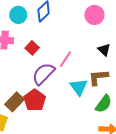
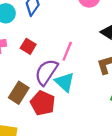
cyan triangle: (79, 87) -> (65, 82), moved
brown rectangle: (15, 102) -> (19, 93), moved

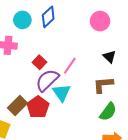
red square: (28, 46) -> (39, 62), moved
brown rectangle: (19, 93) -> (18, 105), moved

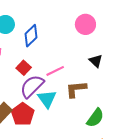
blue diamond: (48, 17) -> (31, 36), moved
pink line: (70, 66) -> (55, 71), turned 30
brown L-shape: (103, 85) -> (76, 89), moved

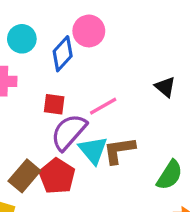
pink circle: (85, 24) -> (89, 31), moved
red square: (24, 68) -> (54, 104), turned -32
brown L-shape: (76, 89) -> (119, 150), moved

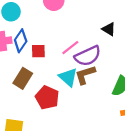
blue diamond: (63, 54) -> (21, 41), moved
purple semicircle: (69, 132) -> (88, 56), moved, turned -148
brown rectangle: (24, 176) -> (23, 78), moved

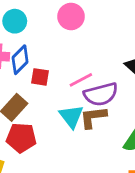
red pentagon: (47, 98) -> (21, 138), moved, turned -30

